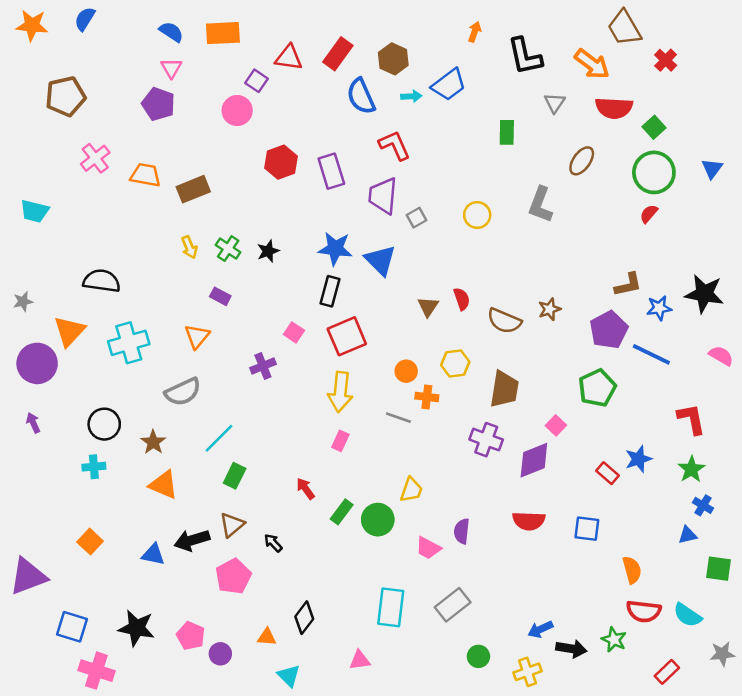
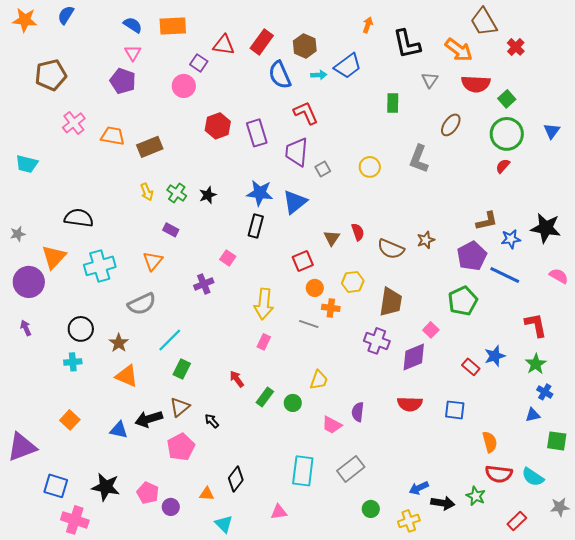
blue triangle: (380, 260) -> (295, 202), turned 36
red square: (347, 336) -> (303, 261), moved, size x0.7
green circle: (378, 520) -> (293, 403), size x0.7

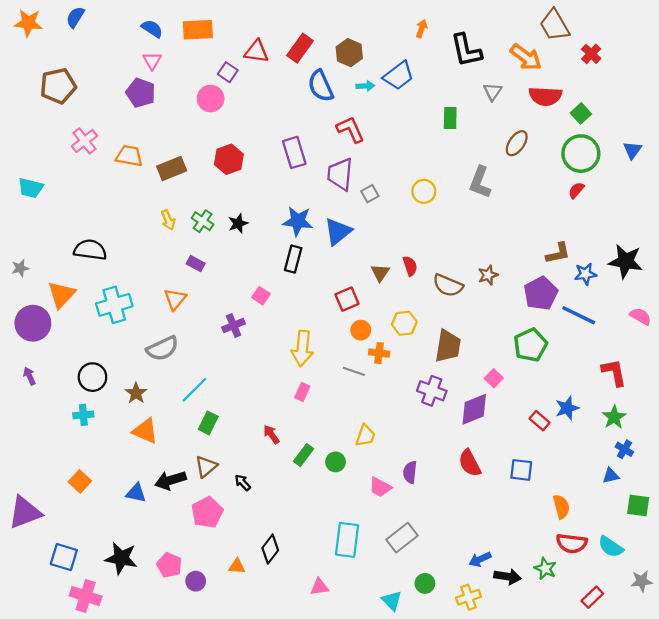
red hexagon: (218, 126) -> (229, 159), moved
red semicircle: (410, 404) -> (470, 463), turned 60
cyan triangle: (224, 524) -> (392, 601), moved

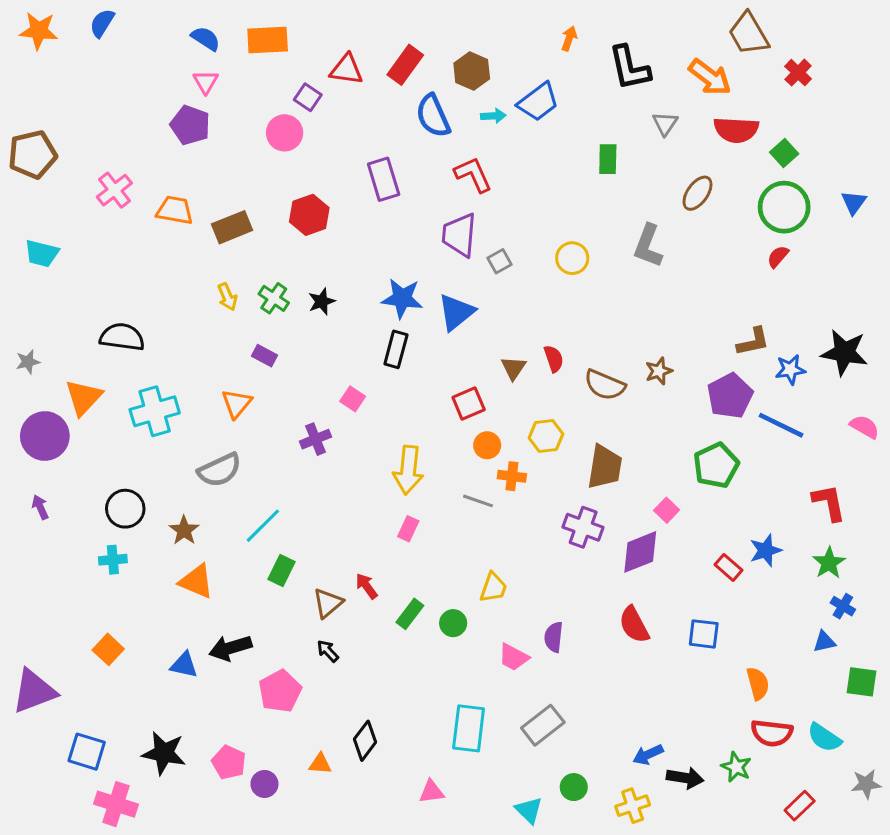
brown pentagon: (58, 86) -> (32, 155), moved
purple rectangle: (294, 152) -> (384, 179), moved
brown triangle: (206, 467) -> (328, 603), moved

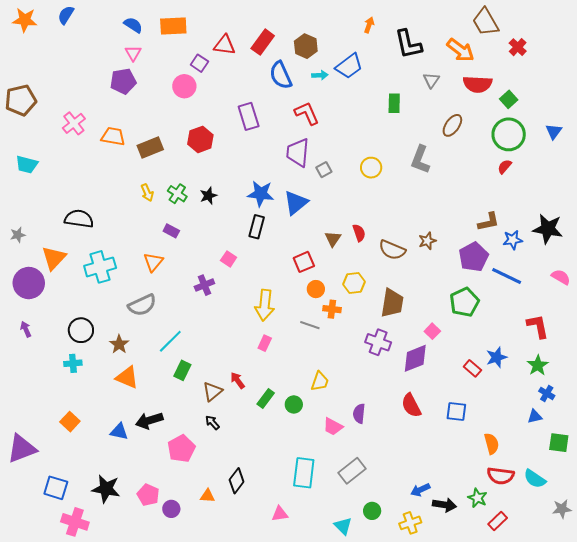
purple pentagon: (190, 125) -> (123, 81), turned -30
red rectangle: (800, 806) -> (498, 521), moved

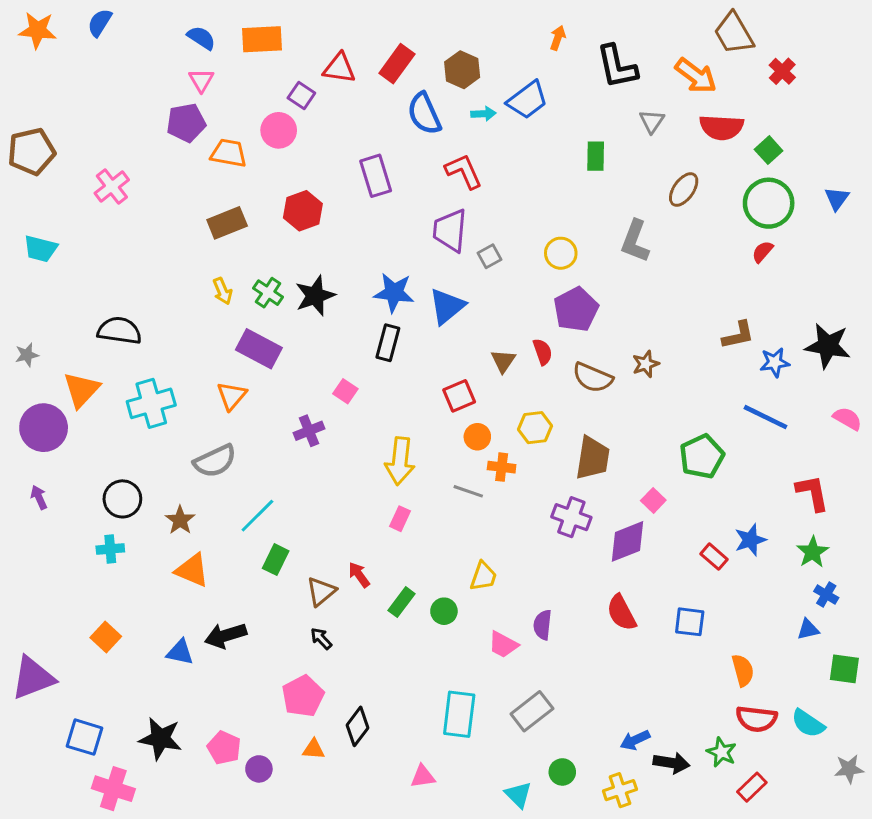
orange trapezoid: (113, 136) -> (229, 153), moved
black star: (208, 196) -> (315, 296), size x1.5
purple rectangle: (171, 231) -> (259, 349), size x1.8
purple pentagon: (473, 257) -> (576, 309), moved
pink pentagon: (181, 449) -> (303, 696), moved

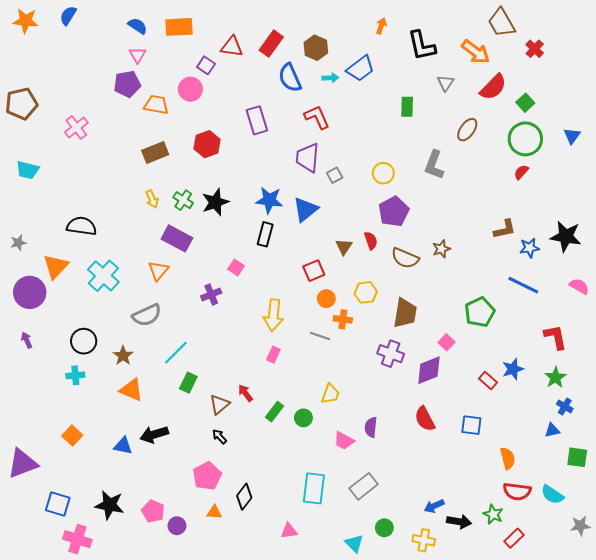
red semicircle: (722, 127) -> (493, 87), turned -48
cyan cross: (151, 403) -> (103, 276), turned -32
yellow cross: (620, 790) -> (424, 540), turned 30

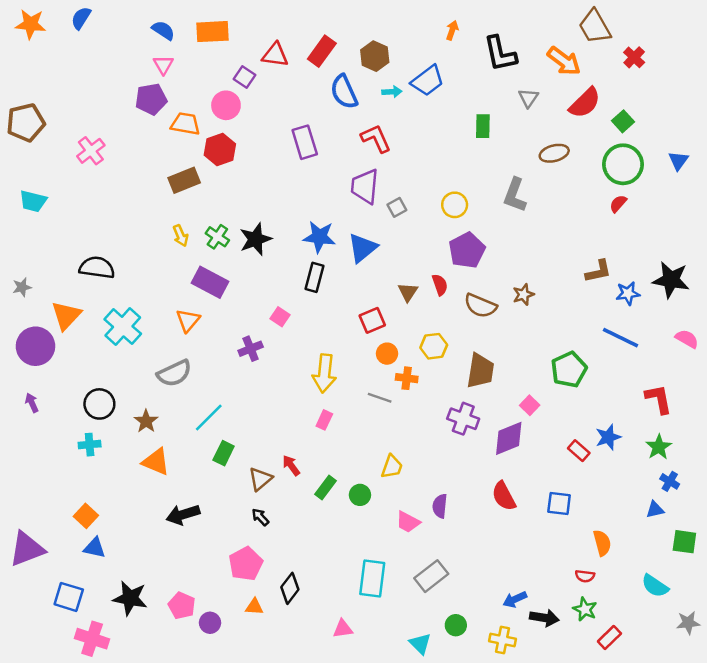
brown ellipse: (467, 130) -> (554, 153), turned 40
red hexagon: (207, 144) -> (220, 150), moved
blue triangle: (123, 446) -> (94, 548), moved
red semicircle: (517, 491) -> (585, 576), moved, size x0.6

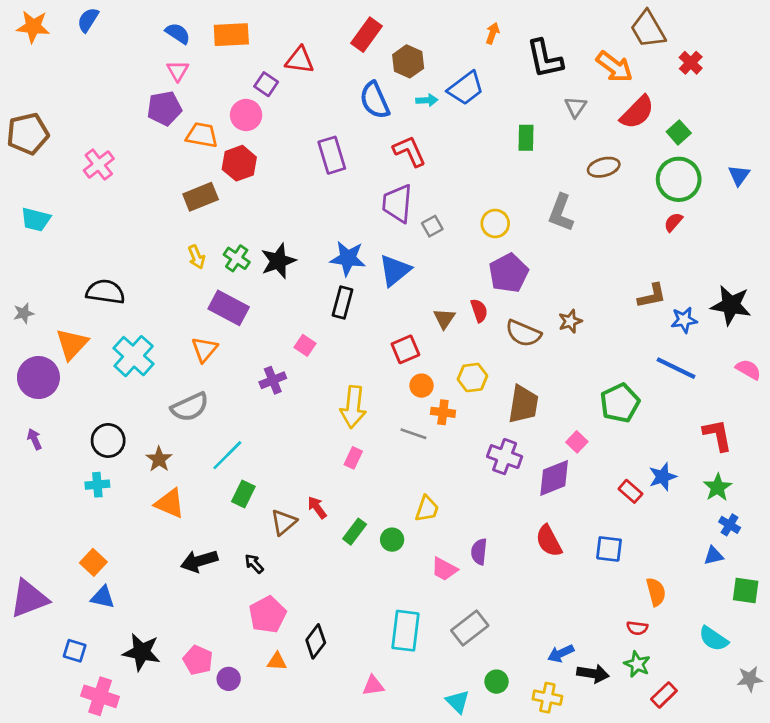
red rectangle: (322, 51) -> (367, 35), moved
black arrow: (260, 517) -> (254, 564), moved
blue square: (69, 597) -> (75, 651), size x0.7

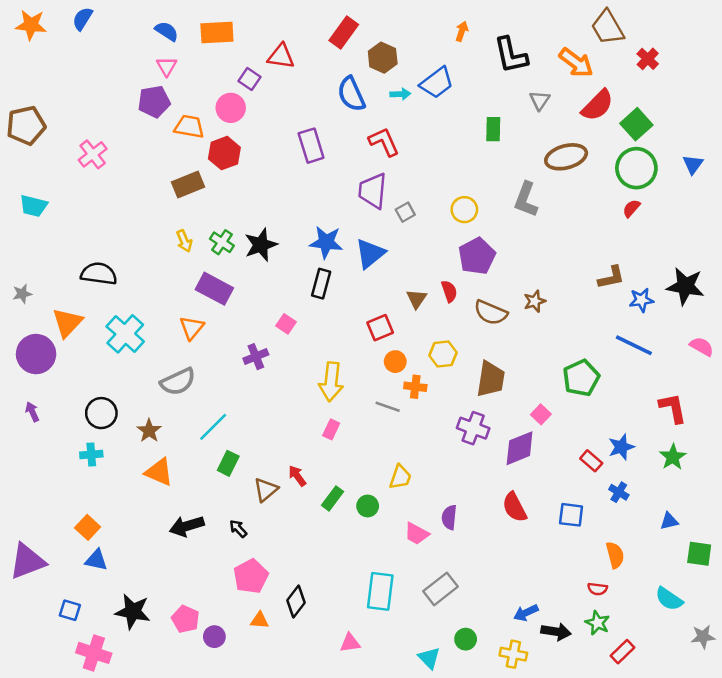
green square: (679, 132) -> (636, 124), size x1.4
brown ellipse: (604, 167) -> (566, 157), size x1.4
blue cross: (730, 525) -> (619, 492), moved

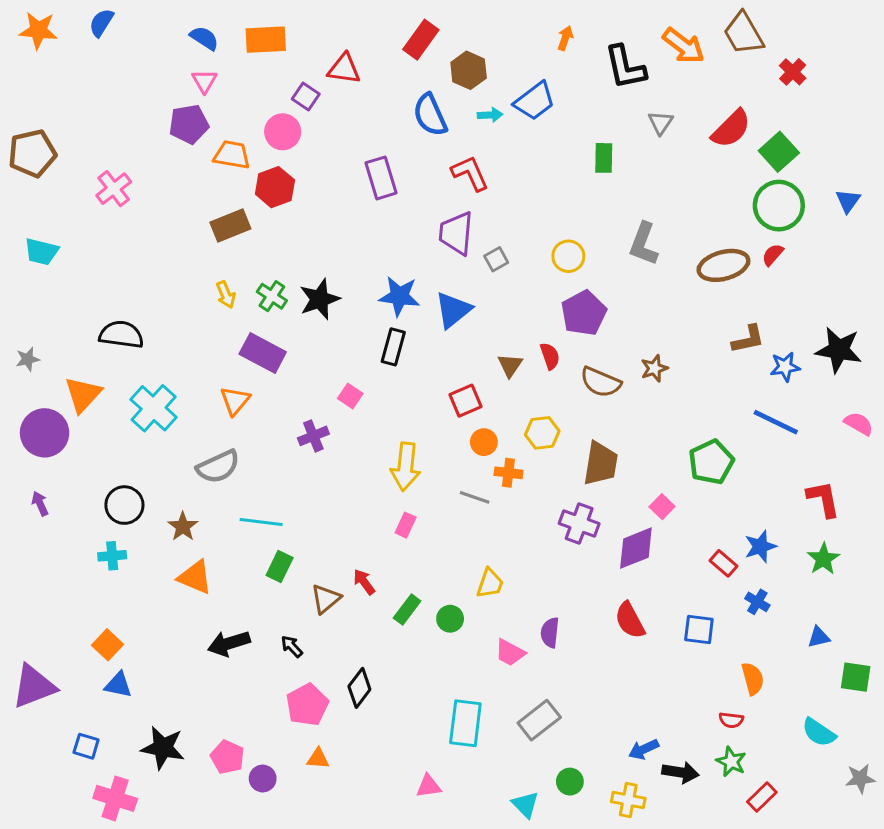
orange arrow: (576, 63) -> (684, 46), moved
brown ellipse: (566, 157) -> (724, 265), moved
cyan line: (213, 427) -> (261, 522), turned 52
black diamond: (296, 601) -> (359, 688), moved

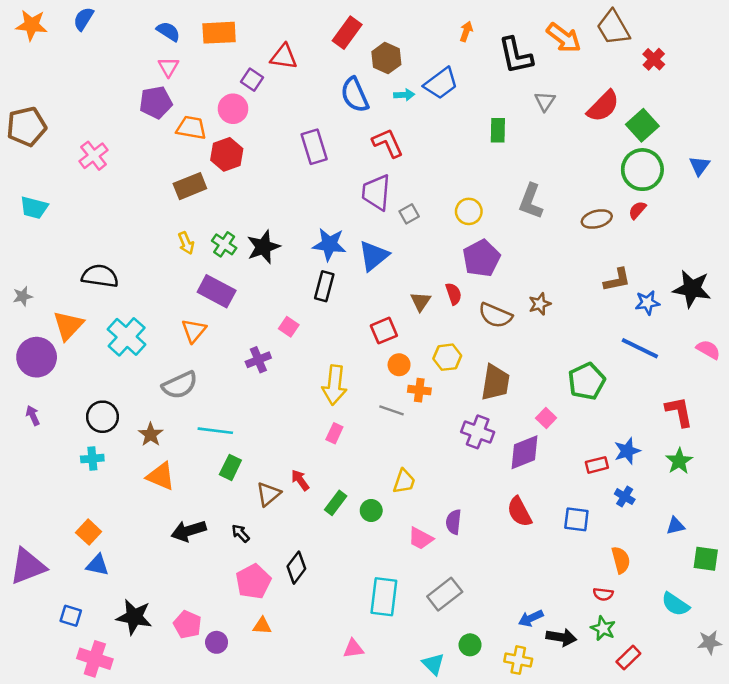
brown ellipse: (724, 265) -> (597, 219), size x0.7
red rectangle: (724, 563) -> (597, 465), turned -55

